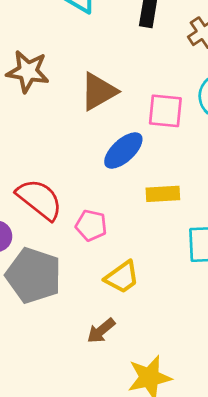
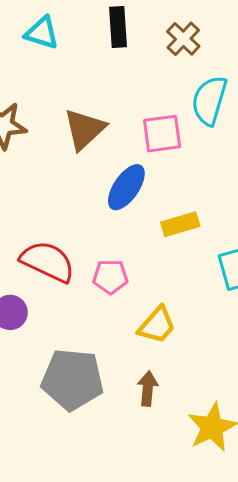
gray pentagon: (34, 275) -> (72, 379), moved
brown arrow: (101, 331) -> (148, 389), turned 148

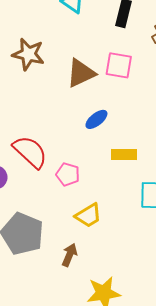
pink square: (162, 134) -> (119, 65), moved
blue ellipse: (126, 187) -> (96, 119), size x0.7

